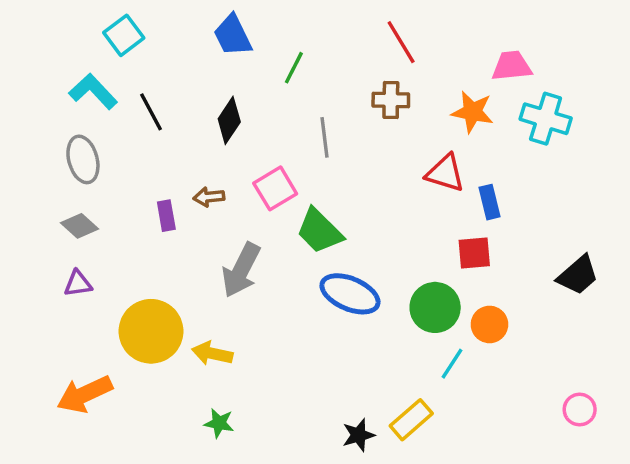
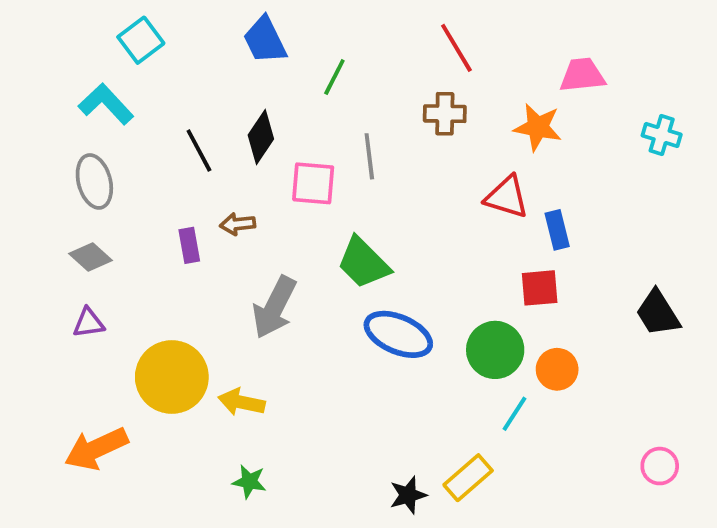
black line: (151, 112) -> (199, 150), moved
cyan cross: (546, 119) -> (662, 135), moved, size x0.7
pink square: (275, 188) -> (313, 183), moved, turned 36
black trapezoid: (578, 275) -> (658, 313), turned 99

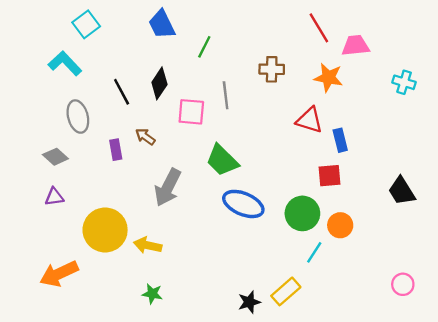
red line: (456, 48) -> (319, 28), moved
gray ellipse: (94, 181) -> (78, 117), moved
brown arrow: (238, 224) -> (145, 137), turned 42

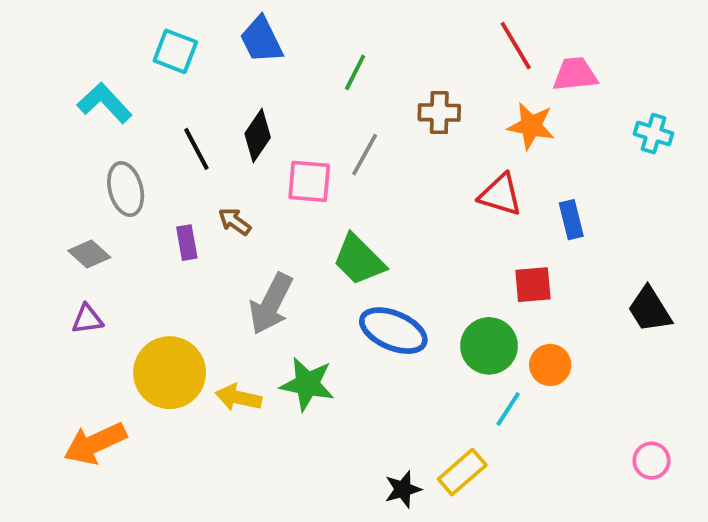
cyan square: (86, 24) -> (175, 51), moved, turned -32
green line: (204, 47) -> (355, 72), moved
gray line: (226, 95) -> (365, 155), turned 36
blue rectangle: (340, 140) -> (571, 220), moved
green star: (152, 294) -> (307, 384), moved, size x1.6

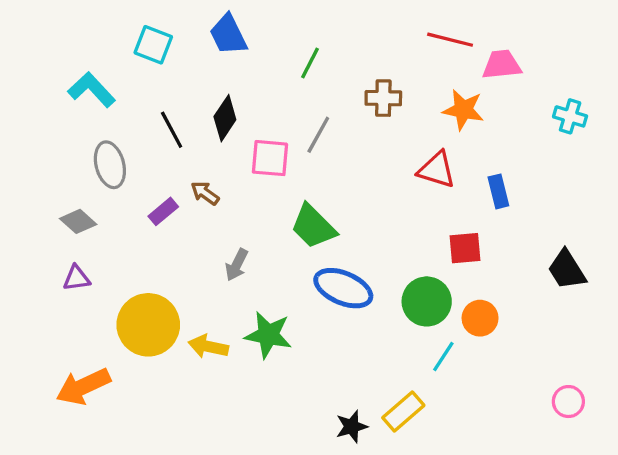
red line: (516, 46) -> (450, 40), turned -45
purple rectangle: (187, 243) -> (163, 211), turned 60
gray arrow: (271, 304) -> (237, 265), size x0.6

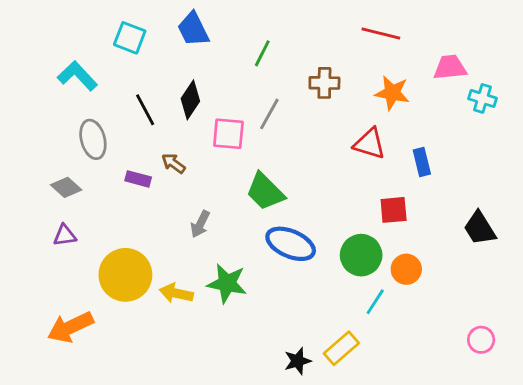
pink trapezoid: (502, 65) -> (450, 67), moved
purple rectangle: (163, 211) -> (138, 179), turned 55

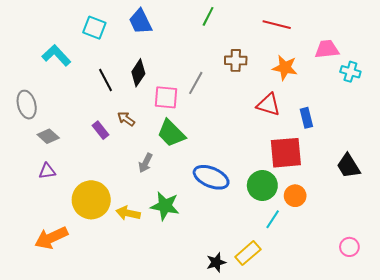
green line: (262, 53) -> (208, 16), moved
gray ellipse: (93, 139) -> (27, 105), moved
purple rectangle: (138, 179) -> (100, 130), turned 36
green trapezoid: (265, 192) -> (171, 133), moved
red square: (394, 210) -> (286, 153), size x1.6

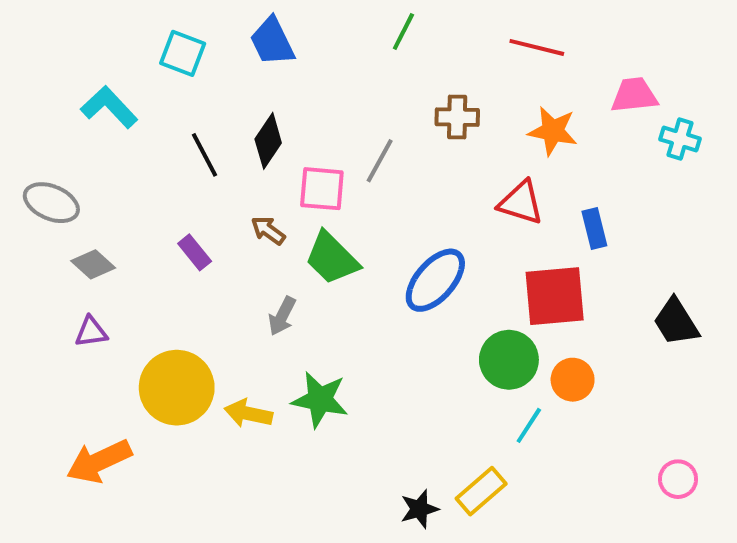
gray ellipse: (27, 105) -> (51, 203), turned -52
brown arrow: (126, 119) -> (268, 230), moved
blue ellipse: (211, 177) -> (435, 280), moved, turned -72

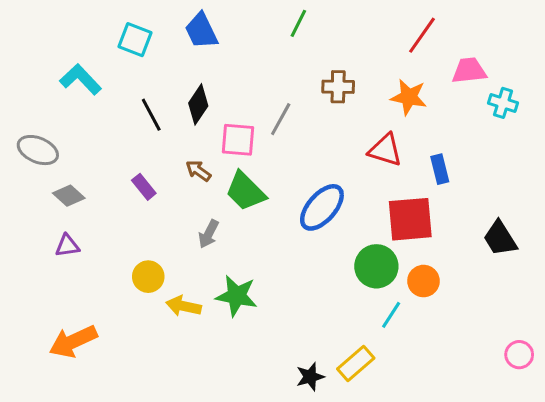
red line: (537, 47) -> (422, 35), moved, turned -69
yellow circle: (177, 388) -> (148, 277), moved, size x0.6
pink circle: (678, 479) -> (519, 355), moved

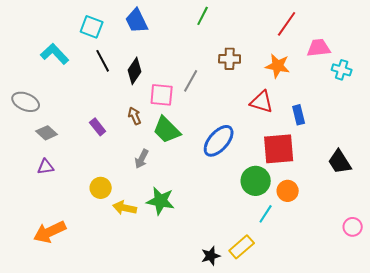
black line: (151, 115) -> (103, 61), moved
brown arrow: (198, 171) -> (135, 116), turned 30
pink circle: (519, 355) -> (353, 227), moved

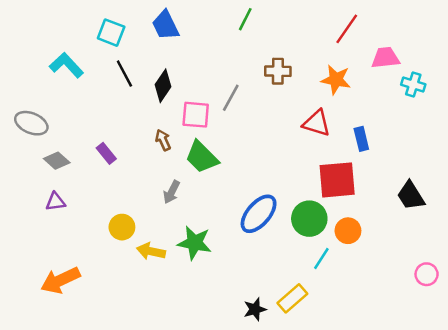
purple rectangle: (98, 127) -> (106, 153), moved
blue ellipse: (219, 141) -> (259, 214), moved

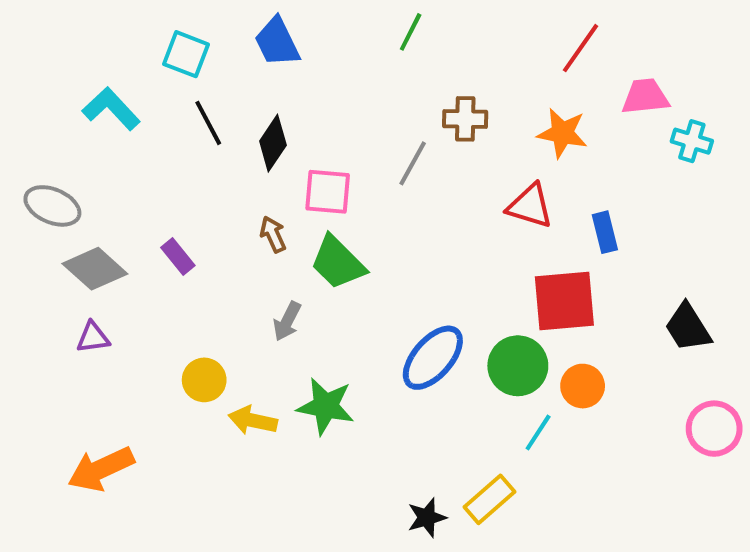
gray line: (231, 98) -> (413, 163), moved
gray diamond: (57, 161) -> (95, 269), size x1.4
pink circle: (427, 274) -> (714, 429), moved, size x1.4

